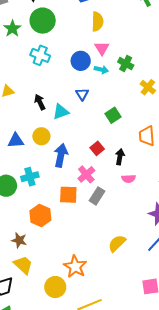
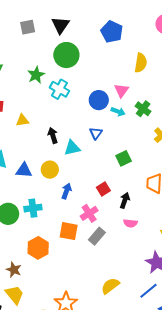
yellow semicircle: (97, 22) -> (141, 63), moved
green star: (12, 29) -> (36, 75), moved
blue arrow: (61, 155) -> (66, 191), size x0.7

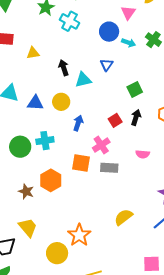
pink triangle: (121, 90) -> (128, 13), moved
black arrow: (125, 200) -> (136, 117), moved
gray rectangle: (97, 236) -> (109, 168), turned 54
brown star: (14, 270) -> (26, 191), moved

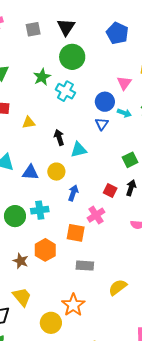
blue triangle: (107, 65) -> (102, 124), moved
red square: (115, 120) -> (110, 191), turned -32
gray rectangle: (109, 168) -> (85, 266), moved

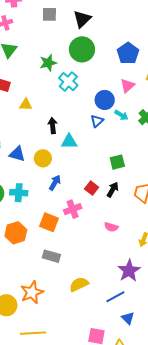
blue pentagon: (117, 33) -> (128, 53), moved

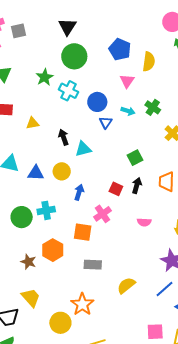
gray square: (49, 14) -> (19, 31), moved
blue circle: (105, 100) -> (97, 102), moved

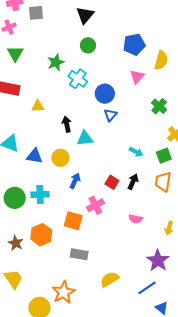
blue pentagon: (120, 49) -> (134, 44), turned 30
green circle: (74, 56) -> (88, 45), size x0.6
cyan arrow: (128, 111) -> (136, 152), moved
green square: (135, 158) -> (164, 156), moved

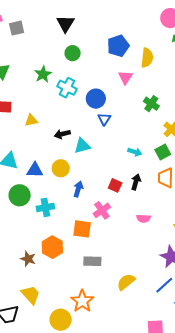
black arrow: (67, 124) -> (62, 134), turned -84
green circle: (15, 198) -> (20, 195), moved

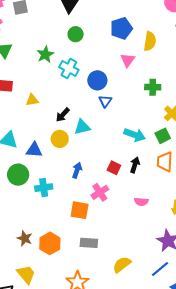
green cross: (151, 104) -> (153, 87), turned -35
black arrow: (62, 134) -> (63, 115), turned -35
cyan arrow: (135, 152) -> (135, 135), size x1.5
yellow circle: (61, 168) -> (60, 139), moved
orange hexagon: (52, 247) -> (50, 243), moved

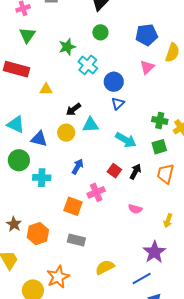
green cross: (153, 87) -> (160, 120), moved
cyan arrow: (135, 135) -> (126, 140), moved
green square: (163, 136) -> (159, 147), moved

